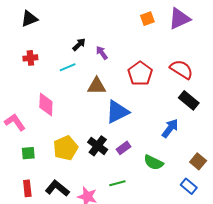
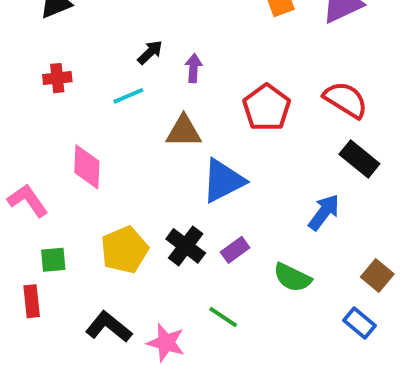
purple arrow: (102, 53) -> (194, 68), turned 40
green line: (117, 183) -> (223, 317), turned 49
red rectangle: (27, 188) -> (32, 301), moved

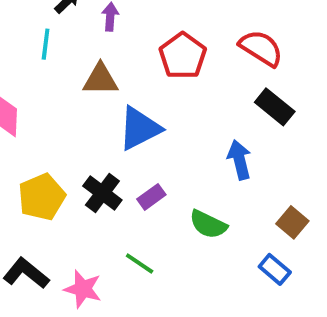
cyan line: (128, 96) -> (46, 44), turned -60
blue arrow: (324, 212) -> (239, 160), turned -51

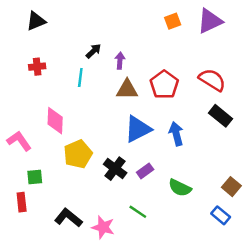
brown triangle: (100, 79) -> (127, 89), moved
blue arrow: (239, 160) -> (176, 134), moved
yellow pentagon: (42, 197) -> (78, 154), moved

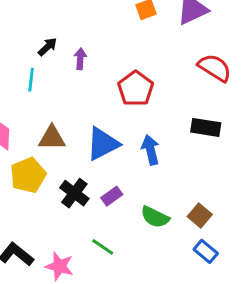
red semicircle: (212, 80) -> (215, 68), moved
brown triangle: (127, 89) -> (52, 138), moved
black rectangle: (221, 116) -> (206, 127), turned -30
brown square: (231, 187) -> (200, 215), moved

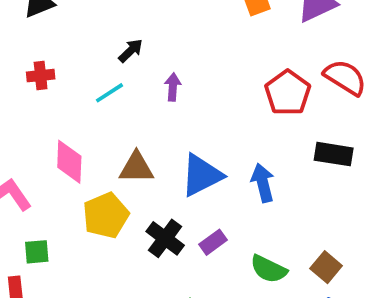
purple arrow: (80, 59) -> (173, 87), moved
cyan line: (31, 80) -> (110, 93), turned 50
red pentagon: (136, 89) -> (288, 93), moved

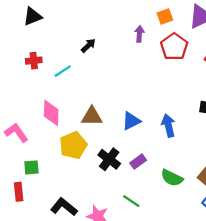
purple arrow: (173, 87) -> (139, 34), moved
cyan line: (110, 93) -> (63, 71), moved
red pentagon: (288, 93) -> (174, 47), moved
blue triangle: (201, 175) -> (131, 121), size x0.7

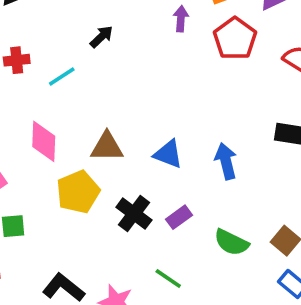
blue triangle: (131, 121) -> (168, 154), turned 48

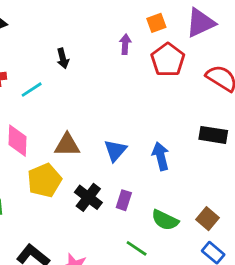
black arrow: (101, 37) -> (63, 58), turned 120
blue triangle: (168, 154) -> (115, 151), turned 50
purple rectangle: (179, 217) -> (124, 200), turned -36
green line: (168, 279) -> (137, 248), moved

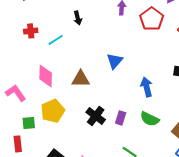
blue triangle: (115, 151) -> (115, 61), moved
yellow pentagon: (44, 180) -> (53, 111), moved
green semicircle: (165, 220) -> (150, 119), moved

